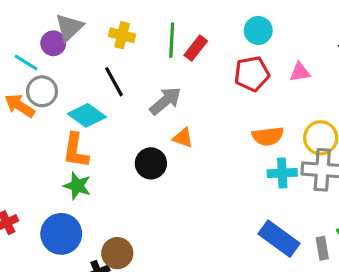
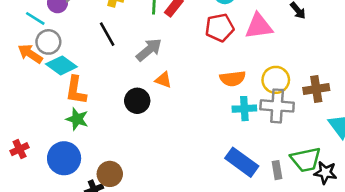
pink triangle: (300, 72) -> (259, 26), size x1.6
cyan diamond: (87, 115) -> (61, 65), moved

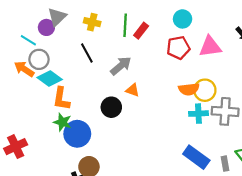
yellow circle: (276, 80) -> (205, 90), moved
red cross: (20, 149) -> (16, 147), size x1.5
blue circle: (64, 158) -> (77, 134), moved

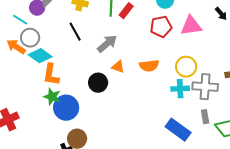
orange semicircle: (189, 89) -> (149, 66), moved
gray rectangle: (225, 164) -> (205, 117), moved

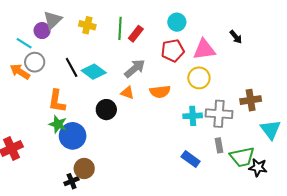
black line: (75, 32) -> (72, 67), moved
gray arrow: (107, 44) -> (135, 68), moved
cyan diamond: (40, 56) -> (94, 72), moved
yellow circle: (186, 67) -> (199, 78), moved
blue rectangle: (178, 130) -> (191, 159), size x0.7

